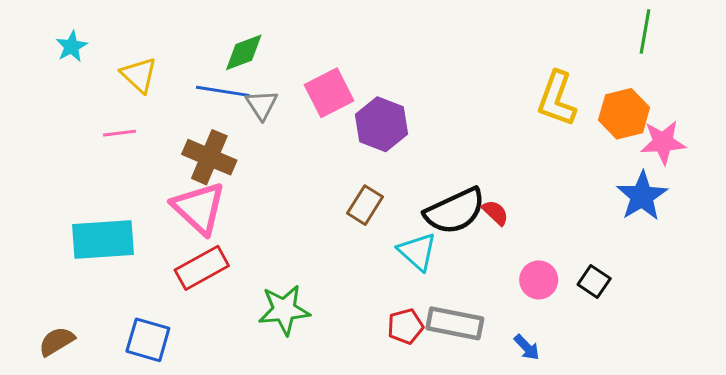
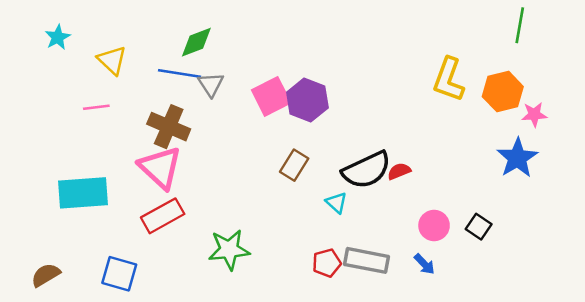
pink square: (329, 93) -> (271, 96), moved
pink star: (663, 142) -> (534, 115), size x0.7
red semicircle: (495, 213) -> (399, 171), turned -65
cyan triangle: (417, 252) -> (336, 203), size x0.7
blue arrow: (527, 347) -> (424, 264), moved

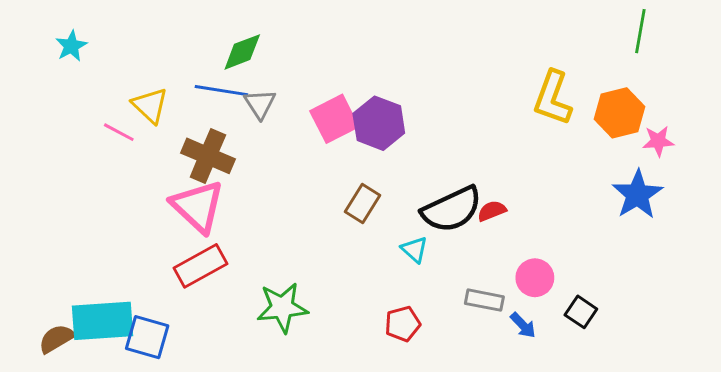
yellow triangle: (112, 60) -> (150, 105), moved
pink line: (96, 107) -> (119, 132), turned 35
cyan rectangle: (83, 193) -> (102, 321), moved
black square: (479, 227) -> (581, 312), moved
gray rectangle: (367, 260) -> (484, 300), moved, size x0.7

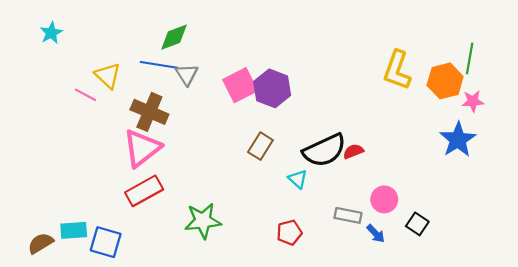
green line: (640, 31) -> (470, 59), moved
pink triangle: (198, 206) -> (142, 148), turned 39
cyan rectangle: (102, 321) -> (74, 230), size x0.6

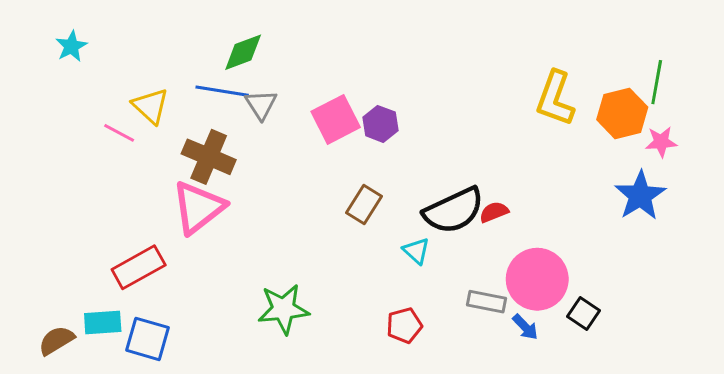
purple hexagon: (272, 88) -> (380, 124), size x0.7
red rectangle: (144, 191) -> (139, 267), moved
pink circle: (384, 199) -> (537, 279), size x1.6

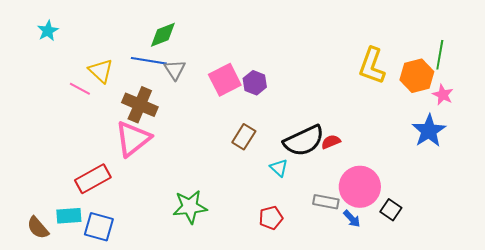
pink star: (661, 142) -> (443, 95), turned 30
brown semicircle: (56, 340) -> (38, 228), turned -100

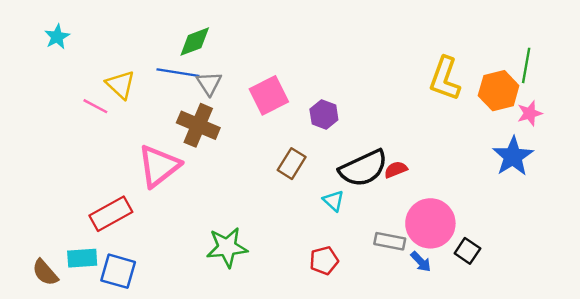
purple hexagon: (255, 83) -> (324, 115), moved
pink star: (443, 95) -> (530, 113), turned 30
brown cross: (140, 105) -> (198, 125), moved

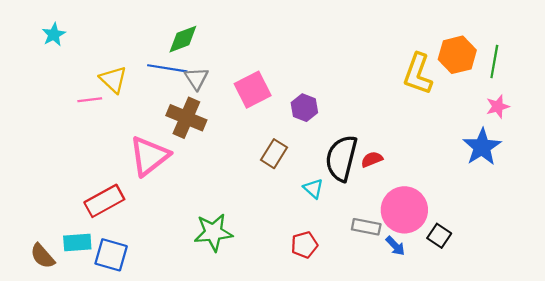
orange hexagon: (499, 91) -> (457, 55), moved
pink line: (95, 106) -> (90, 100), turned -35
black semicircle: (363, 168) -> (341, 158), turned 129

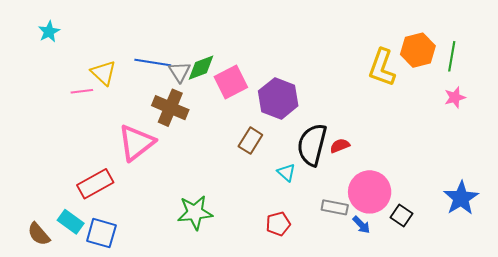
green diamond: (183, 39) -> (201, 68), moved
purple hexagon: (304, 108) -> (278, 98), size x1.6
blue star: (482, 147) -> (461, 198), moved
cyan rectangle: (77, 242) -> (71, 222), turned 40

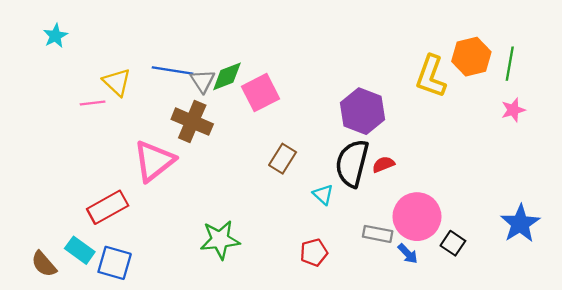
purple hexagon: (278, 98) -> (363, 111), moved

